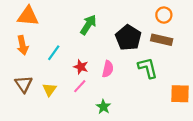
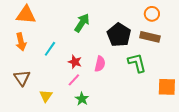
yellow triangle: (49, 89) -> (46, 96), moved
green star: (103, 107) -> (82, 99), moved

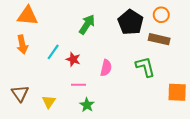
black pentagon: (119, 35) -> (130, 22), moved
red star: (75, 62) -> (73, 59), moved
brown triangle: (22, 78) -> (20, 93), moved
pink line: (74, 80) -> (78, 85), turned 48

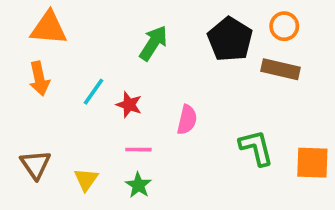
green L-shape: (145, 67) -> (256, 148), moved
green star: (87, 105) -> (138, 185), moved

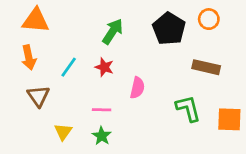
brown rectangle: (281, 69) -> (206, 67), moved
red star: (129, 105) -> (104, 67), moved
brown triangle: (36, 165) -> (38, 96), moved

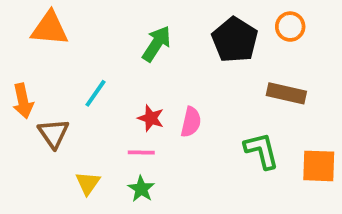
orange arrow: (29, 58) -> (23, 101), moved
red star: (104, 67) -> (151, 118), moved

